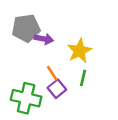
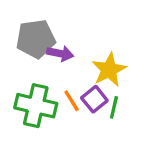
purple square: (57, 89) -> (94, 99), moved
green cross: (26, 98) -> (36, 106), moved

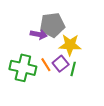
gray pentagon: (36, 39) -> (52, 25), moved
yellow star: (109, 70) -> (70, 45), turned 30

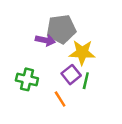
orange line: (46, 65) -> (60, 99), moved
green cross: (23, 68) -> (27, 79), size x0.7

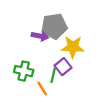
green line: (86, 81) -> (53, 75), moved
orange line: (60, 99) -> (42, 89), moved

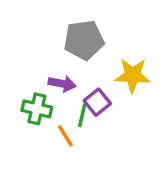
purple arrow: (40, 36) -> (62, 84), moved
yellow star: (73, 47) -> (133, 75), moved

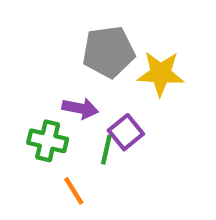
yellow star: (133, 75) -> (161, 74), moved
orange line: (65, 136) -> (74, 191), moved

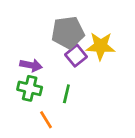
purple arrow: (80, 108) -> (31, 65), moved
purple square: (126, 132) -> (76, 56), moved

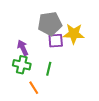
purple square: (76, 56) -> (56, 41), turned 35
purple arrow: (31, 65) -> (23, 48), turned -126

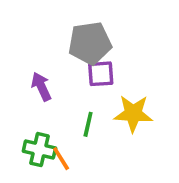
yellow star: (74, 34) -> (133, 114), moved
green cross: (22, 65) -> (39, 150), moved

